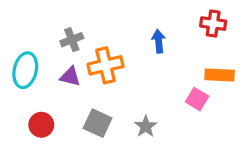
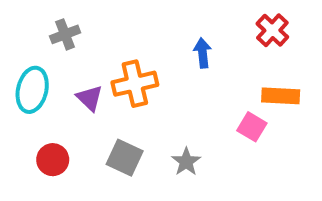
red cross: (213, 24) -> (272, 30), turned 35
gray cross: (72, 40) -> (65, 34), moved
purple triangle: (70, 77) -> (90, 98), turned 30

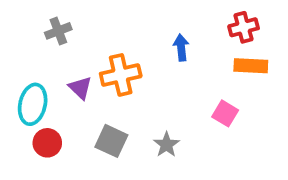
red cross: (272, 30) -> (244, 27), turned 32
cyan ellipse: (32, 90) -> (33, 104), moved
orange rectangle: (281, 96) -> (251, 66), moved

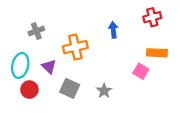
gray cross: (58, 31) -> (36, 31), moved
orange rectangle: (251, 66) -> (157, 53), moved
purple triangle: (80, 88) -> (49, 67), moved

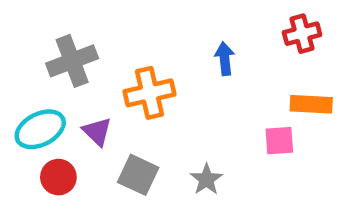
gray cross: (36, 31) -> (72, 61), size x1.5
cyan ellipse: (20, 65) -> (40, 129), turned 50
pink square: (141, 71) -> (279, 141), turned -35

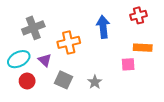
blue arrow: (225, 59) -> (103, 27), size x1.5

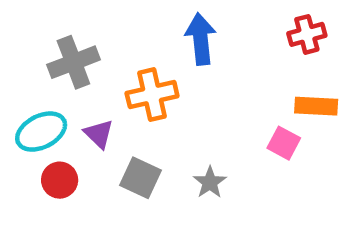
blue arrow: (103, 27) -> (201, 39), moved
pink square: (128, 64) -> (284, 143), turned 32

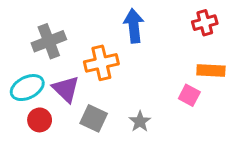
purple triangle: (99, 134) -> (66, 89), size x1.4

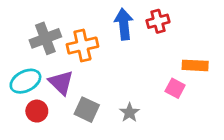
red cross: (205, 23) -> (158, 21), moved
orange cross: (101, 63) -> (82, 45), moved

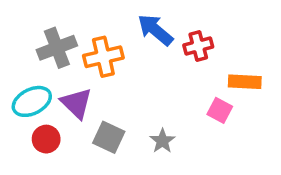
red cross: (158, 21) -> (198, 46), moved
blue arrow: (124, 24) -> (155, 30), turned -44

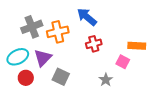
red cross: (198, 46) -> (94, 44), moved
purple triangle: (77, 103) -> (43, 58), turned 30
gray star: (162, 141) -> (106, 80), moved

